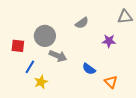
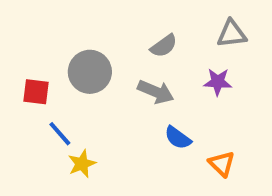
gray triangle: (125, 17) -> (232, 34), moved
gray arrow: (58, 56) -> (156, 92), moved
blue line: (30, 67) -> (60, 134), turned -72

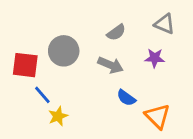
gray triangle: (232, 34) -> (165, 24), turned 30
red square: (36, 92) -> (25, 65), size x1.4
orange triangle: (222, 164) -> (157, 116), size x1.4

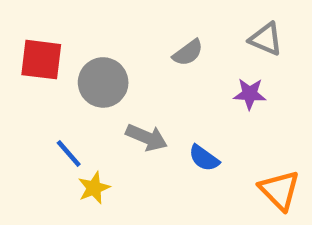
red square: (25, 65) -> (41, 60), moved
gray arrow: (111, 65) -> (147, 137), moved
orange triangle: (157, 116) -> (280, 190), moved

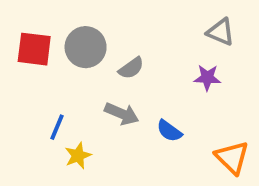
gray semicircle: (188, 53) -> (131, 68), moved
gray circle: (103, 82) -> (86, 47), moved
blue line: (69, 153) -> (57, 127), turned 64

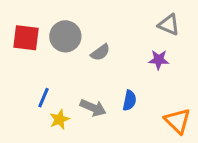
gray arrow: (122, 114) -> (93, 108), moved
blue semicircle: (169, 131) -> (129, 100), turned -114

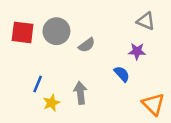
blue semicircle: (129, 100) -> (122, 74), moved, turned -54
gray arrow: (93, 108) -> (80, 93), turned -120

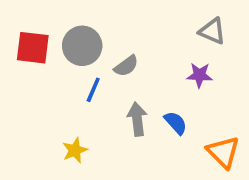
blue semicircle: (122, 74) -> (176, 123), moved
blue line: (38, 84) -> (93, 90), moved
gray arrow: (80, 93) -> (137, 119), moved

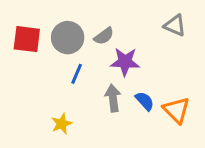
gray semicircle: (126, 66) -> (104, 36), moved
purple star: (199, 75) -> (125, 62), moved, size x1.4
orange triangle: (223, 152) -> (176, 110), moved

